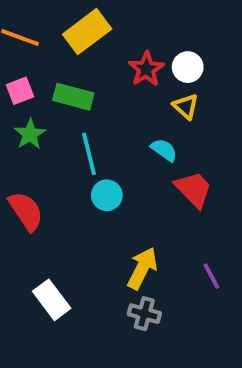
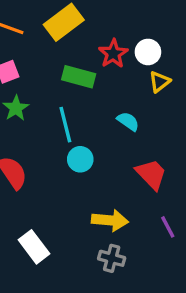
green rectangle: (73, 97) -> (79, 77), moved
yellow triangle: (186, 107) -> (159, 82), moved, turned 40
red trapezoid: (194, 189) -> (151, 174), moved
yellow arrow: (142, 268) -> (110, 220), turned 68

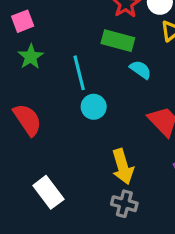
green rectangle: (79, 77) -> (118, 41), moved
yellow arrow: (110, 220) -> (123, 167), turned 68

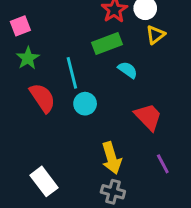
green rectangle: (118, 41) -> (107, 43), turned -36
red semicircle: (27, 120) -> (42, 98), moved

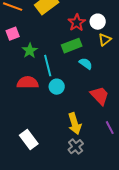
green star: (28, 58) -> (30, 51), moved
red semicircle: (42, 98) -> (28, 83), turned -55
gray cross: (113, 192) -> (76, 147), turned 35

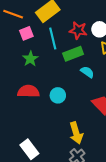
red star: (77, 23) -> (78, 30), turned -30
pink square: (13, 34) -> (26, 33), moved
cyan line: (48, 66) -> (53, 38), moved

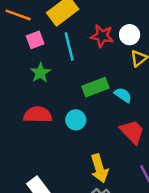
green rectangle: (73, 54) -> (95, 87), moved
cyan semicircle: (87, 72) -> (123, 95), moved

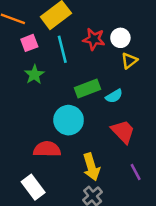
cyan semicircle: (123, 95) -> (114, 96), turned 114
red semicircle: (38, 115) -> (47, 149), moved
cyan circle: (76, 120) -> (69, 120), size x1.5

